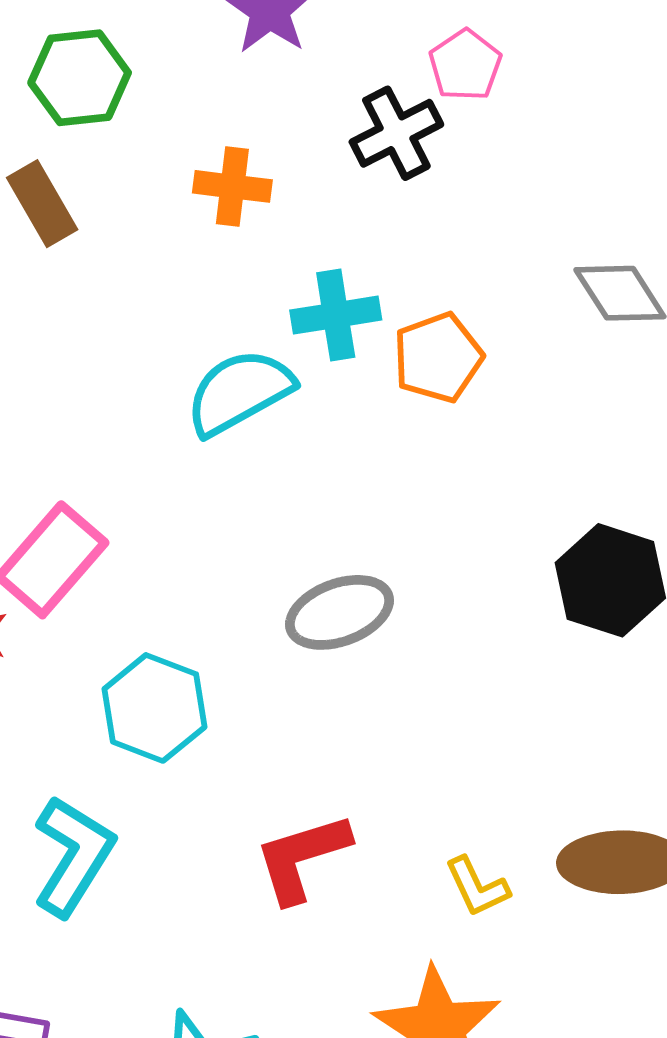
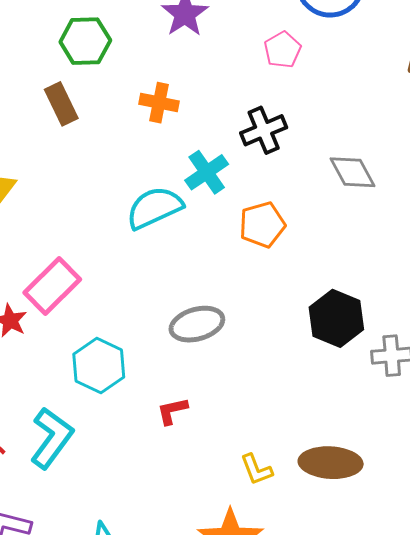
black cross: (396, 133) -> (264, 130), moved
cyan cross: (336, 315) -> (207, 172), turned -30
orange pentagon: (438, 358) -> (262, 225), moved
red L-shape: (302, 858) -> (172, 411), moved, size x0.6

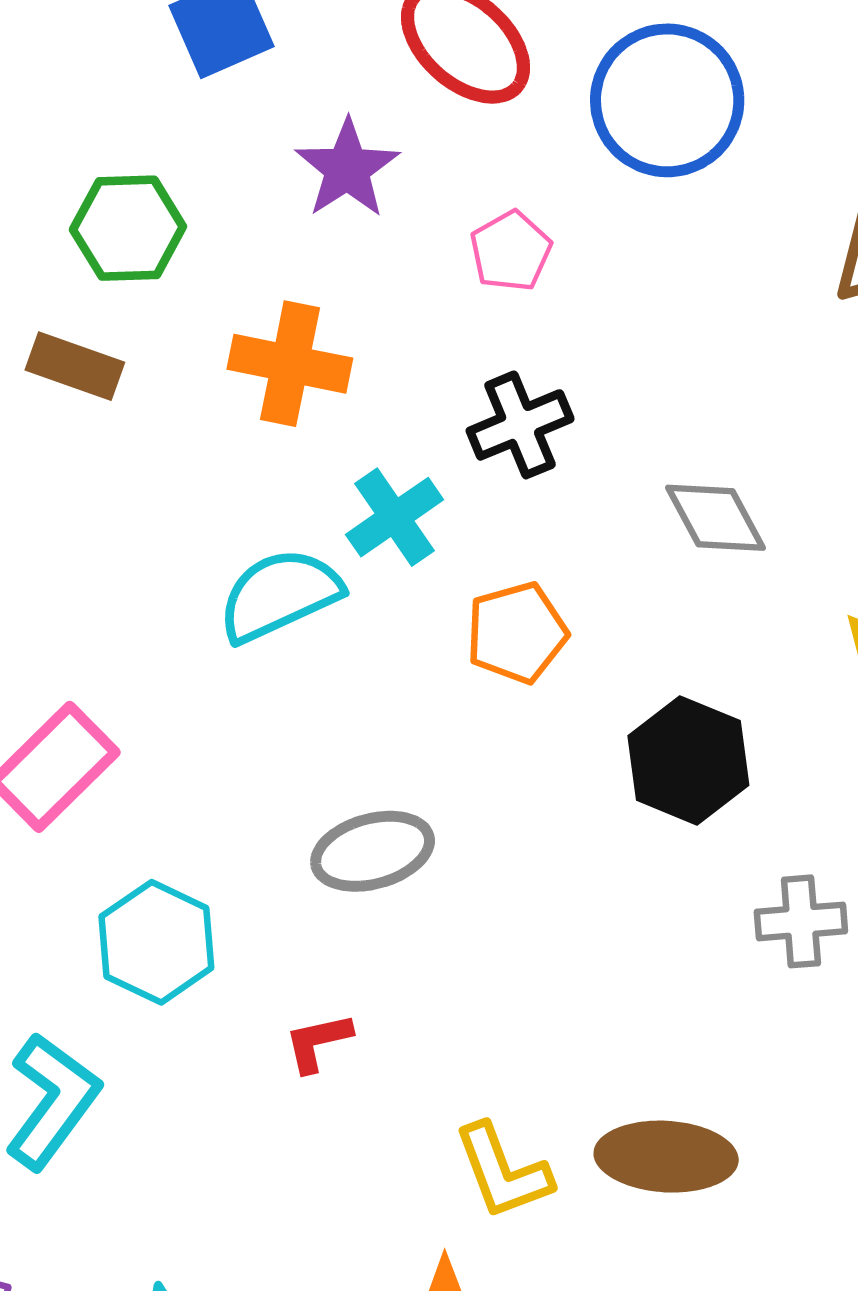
pink pentagon: (283, 50) -> (511, 251), moved
orange cross: (159, 103) -> (290, 364), size x1.4
brown rectangle: (61, 104) -> (75, 366), turned -45
black hexagon: (336, 318) -> (688, 760), moved
yellow L-shape: (256, 469) -> (503, 1171), size x1.4

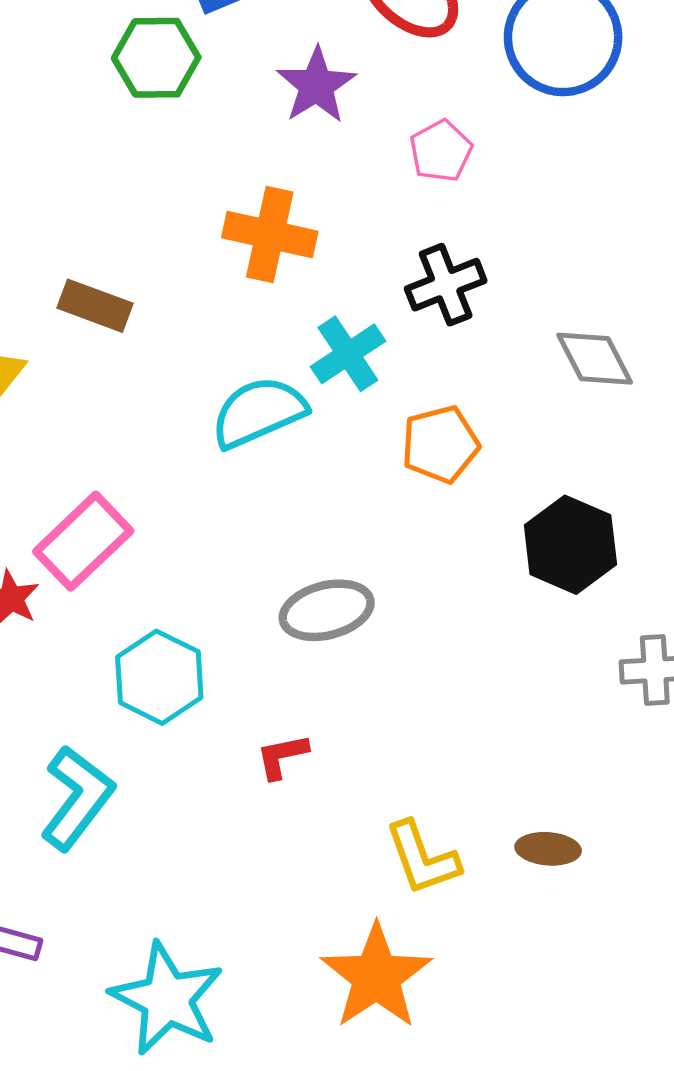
green hexagon: (128, 228) -> (156, 58), moved
brown rectangle: (75, 366) -> (95, 306), moved
brown ellipse: (666, 1157) -> (548, 849), size x0.6

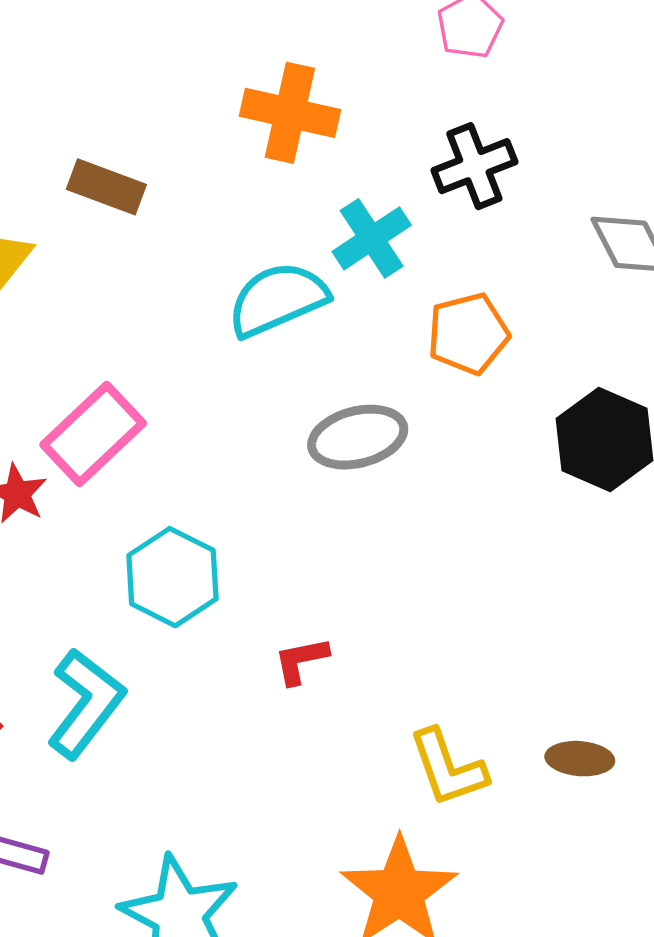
gray ellipse: (327, 610) -> (358, 437), moved

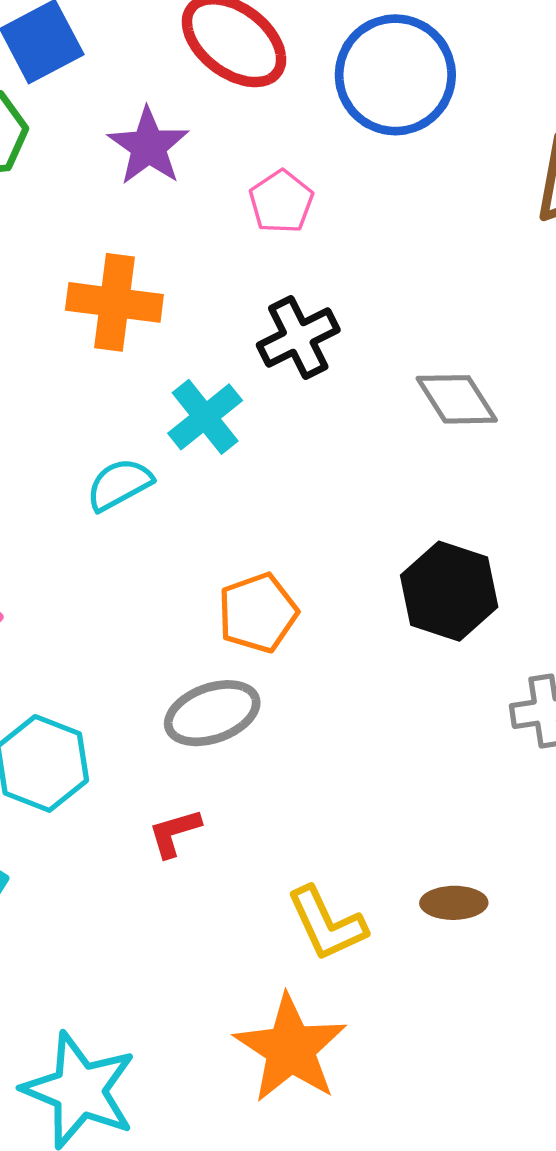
cyan semicircle: (278, 299) -> (119, 484), size x0.7
orange pentagon: (468, 334) -> (258, 613), moved
gray ellipse: (358, 437) -> (212, 713), moved

